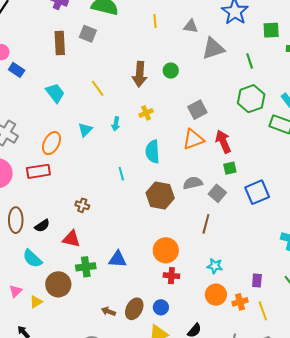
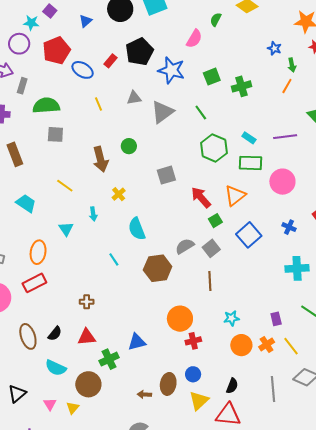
gray square: (88, 34) -> (55, 134), moved
gray square: (197, 110) -> (166, 175), turned 30
orange triangle: (193, 139) -> (235, 195), moved
gray square: (217, 193) -> (211, 248), turned 30

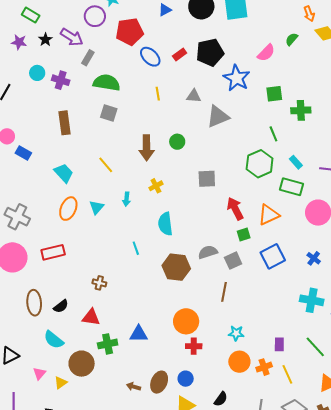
green line: (201, 113) -> (273, 134), moved
orange ellipse: (38, 252) -> (68, 209), moved

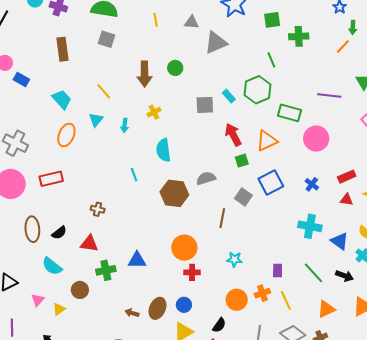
cyan rectangle: (296, 162) -> (229, 96), moved
cyan triangle: (97, 207) -> (96, 120), moved
gray square: (233, 261) -> (243, 197), moved, turned -30
orange circle: (239, 362) -> (237, 300), moved
brown circle: (82, 364) -> (80, 290), size x0.7

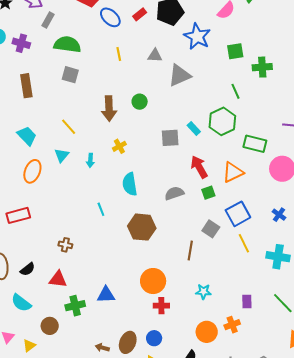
gray semicircle: (206, 178) -> (174, 193), moved
yellow line: (286, 300) -> (244, 243), moved

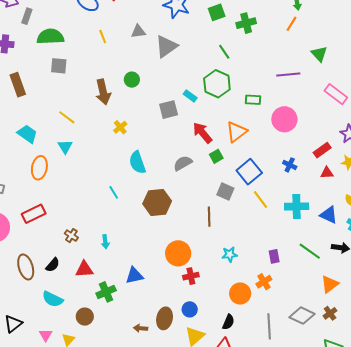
green rectangle: (255, 144) -> (253, 100), size x0.7
cyan arrow: (90, 160) -> (105, 242), moved
brown cross: (65, 245) -> (71, 236), moved, turned 32

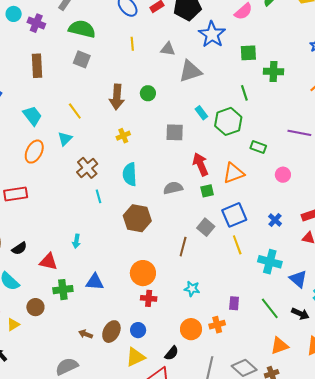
cyan rectangle: (190, 96) -> (201, 113), moved
pink circle: (284, 119) -> (283, 175), size x0.6
brown cross: (71, 236) -> (87, 168), moved, size x1.5

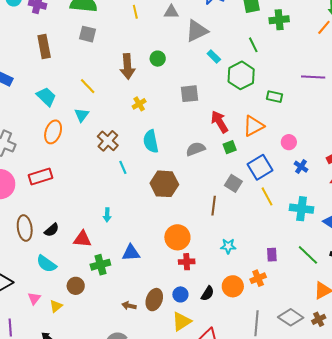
cyan rectangle: (201, 113) -> (214, 56), moved
pink circle: (283, 175) -> (289, 142), moved
black semicircle: (172, 353) -> (208, 293), moved

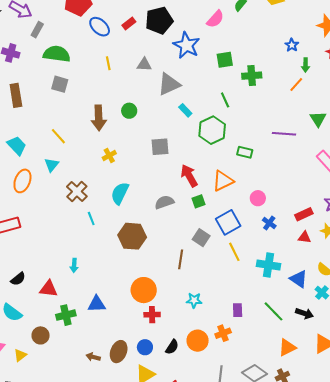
cyan semicircle: (151, 141) -> (120, 193), turned 35

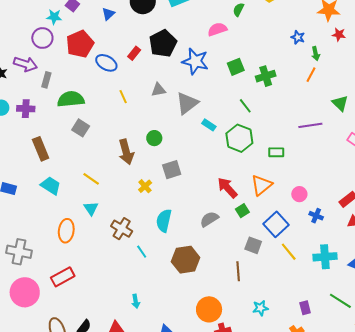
pink semicircle: (215, 19) -> (217, 29), turned -138
gray square: (60, 84) -> (81, 128), turned 30
cyan trapezoid: (17, 146) -> (51, 186), moved
gray square: (160, 147) -> (172, 170), moved

